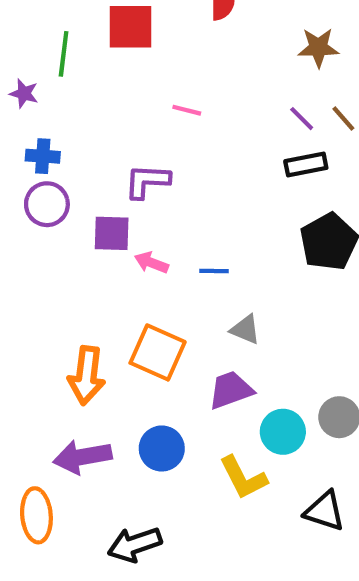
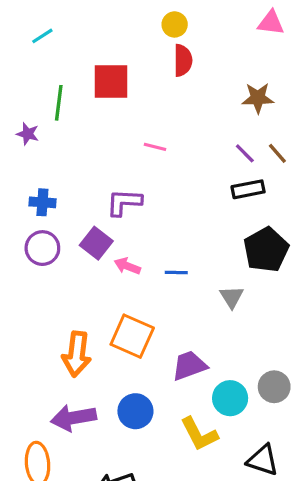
blue cross: (43, 156) -> (42, 202), moved
purple circle: (47, 204) -> (42, 248), moved
purple square: (112, 233) -> (96, 243), turned 36
gray triangle: (245, 329) -> (232, 297), moved, turned 35

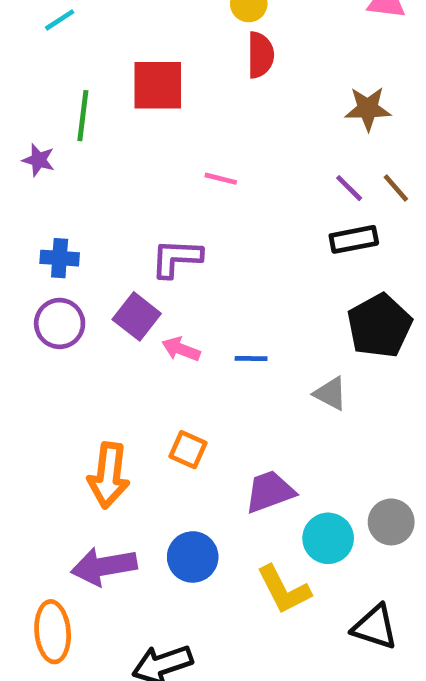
gray triangle: (232, 297) -> (330, 394), turned -30
orange square: (132, 336) -> (188, 450), size x0.6

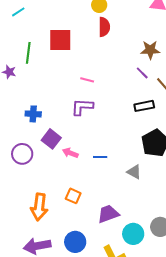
purple line: (349, 188) -> (142, 73), moved
blue cross: (60, 258) -> (33, 114), moved
purple L-shape: (176, 258) -> (82, 107), moved
purple circle: (60, 323) -> (22, 154), moved

